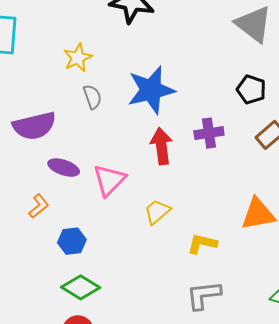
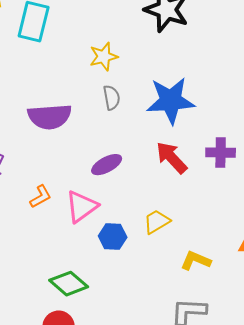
red arrow: (161, 146) -> (172, 158), turned -45
purple ellipse: (64, 168) -> (107, 165), moved, turned -56
pink triangle: (109, 180) -> (82, 207), moved
blue hexagon: (72, 241) -> (113, 237), moved

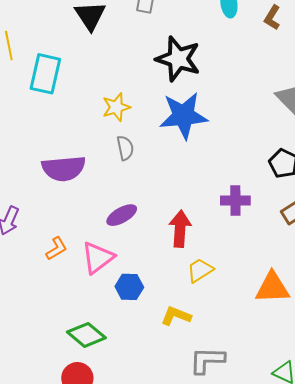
blue star: (171, 101) -> (183, 116), moved
red arrow: (172, 158) -> (180, 229), moved, turned 48
yellow trapezoid: (157, 222) -> (200, 270), moved
yellow L-shape: (196, 261) -> (176, 316), moved

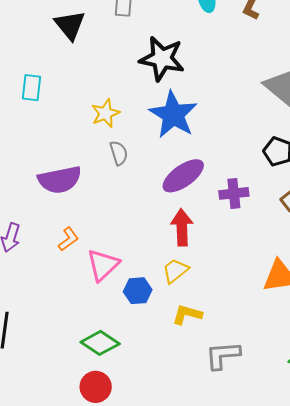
cyan rectangle: (45, 74) -> (32, 88), size x0.7
blue star: (183, 116) -> (173, 115), turned -30
purple ellipse: (122, 215) -> (183, 176), moved, size x1.4
orange L-shape: (56, 249) -> (68, 239), moved
yellow trapezoid: (200, 270) -> (175, 271), moved

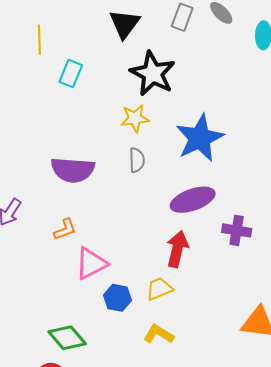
black star: (162, 59) -> (153, 73), moved

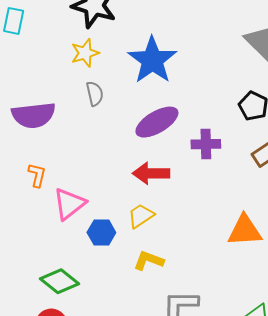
orange L-shape: (65, 229) -> (37, 175), turned -45
red arrow: (177, 249) -> (151, 173), turned -93

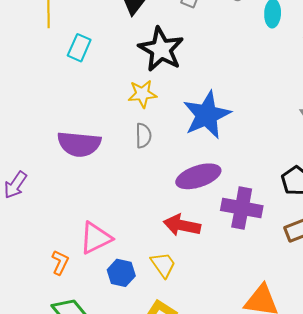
purple cross: (206, 144) -> (242, 208), size x1.4
orange L-shape: (37, 175) -> (60, 262), moved
yellow trapezoid: (141, 216) -> (163, 265), turned 76

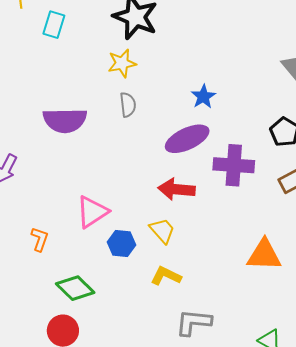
blue star: (207, 115) -> (203, 97), moved, size x0.5
orange L-shape: (60, 262) -> (40, 239), moved

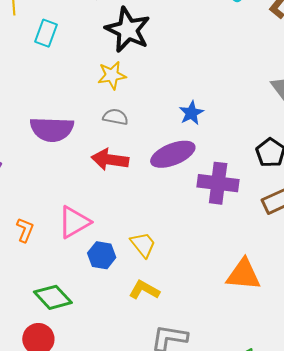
gray semicircle: (128, 105) -> (115, 117), turned -75
red arrow: (176, 189) -> (110, 160), moved
orange L-shape: (40, 239) -> (25, 230), moved

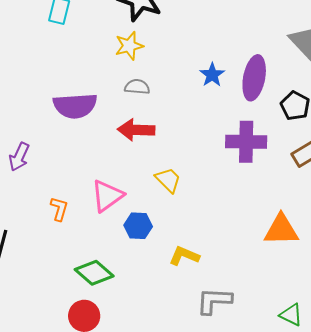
purple ellipse: (173, 154) -> (254, 78), moved, turned -51
yellow trapezoid: (143, 245) -> (168, 180), moved

